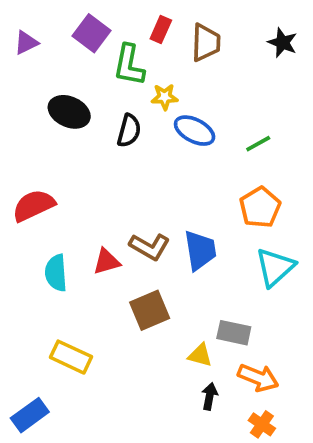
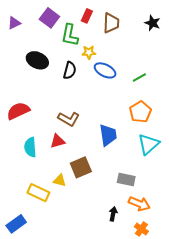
brown L-shape: (150, 247) -> (69, 119), moved
yellow triangle: (200, 355) -> (60, 181), moved

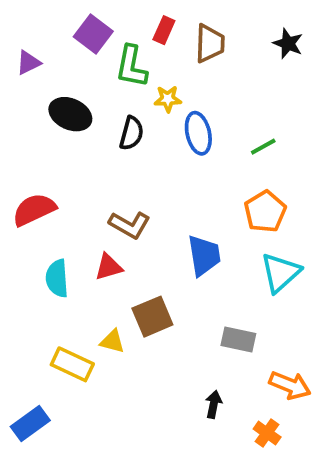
purple triangle: (14, 23) -> (28, 63), moved
blue ellipse: (105, 70) -> (198, 133), turned 50
orange arrow: (139, 204) -> (290, 385), moved

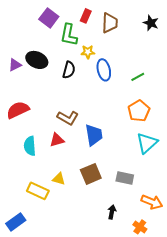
purple triangle: (28, 63) -> (15, 65), moved
blue trapezoid: (204, 255) -> (94, 135), moved
brown square: (152, 317) -> (91, 174), moved

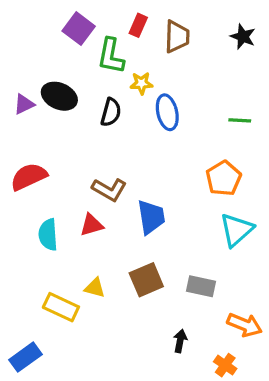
green line: (138, 77) -> (240, 120), moved, turned 32

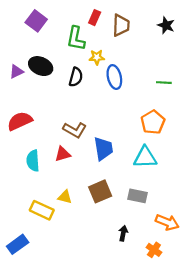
purple square: (79, 29) -> (36, 21), moved
cyan triangle: (236, 230) -> (145, 157), moved, turned 40

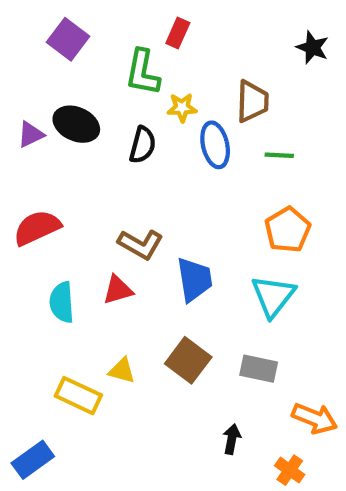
brown trapezoid: (121, 25) -> (252, 101), moved
green line: (164, 83) -> (279, 155), moved
cyan triangle: (145, 157) -> (273, 296), turned -50
brown square: (100, 191) -> (188, 360), turned -30

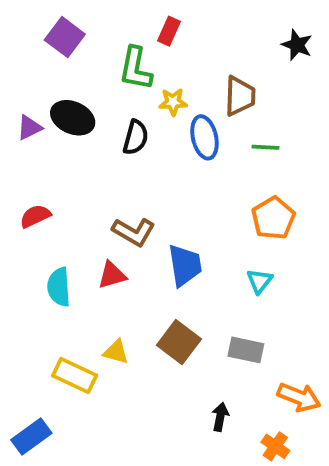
red semicircle: (37, 228) -> (35, 216), size x0.7
cyan triangle: (273, 296) -> (260, 281), size x0.6

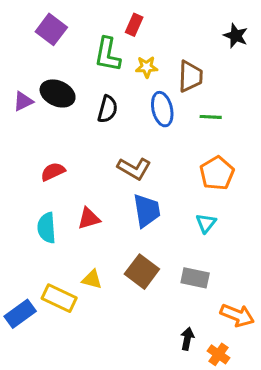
yellow star: (173, 102) -> (147, 67), moved
red semicircle: (35, 216) -> (53, 172), moved
brown L-shape: (134, 232) -> (134, 168), moved
black arrow: (220, 417) -> (187, 339), moved
blue rectangle: (31, 436) -> (20, 314), moved

